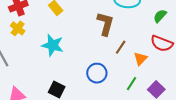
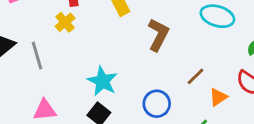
brown L-shape: (105, 24) -> (158, 35), moved
cyan star: (53, 45) -> (102, 81), moved

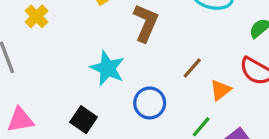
cyan star: (102, 81) -> (107, 68), moved

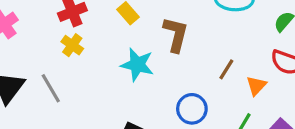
cyan star: (107, 68) -> (137, 65), moved

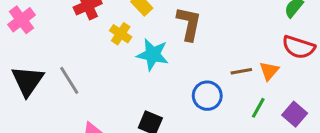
yellow cross: (72, 45) -> (121, 34), moved
brown line: (226, 69) -> (241, 71), moved, turned 50

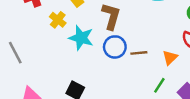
brown line: (241, 71) -> (139, 53), moved
blue circle: (207, 96) -> (115, 47), moved

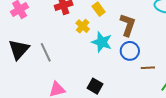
brown line: (139, 53) -> (148, 68), moved

